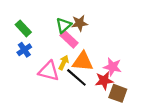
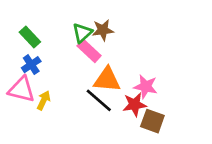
yellow arrow: (64, 63) -> (44, 100), moved
pink triangle: (49, 71) -> (22, 89), moved

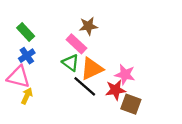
green triangle: (82, 33) -> (71, 63), moved, turned -42
orange triangle: (107, 80) -> (92, 69), turned -30
yellow arrow: (44, 100) -> (27, 96), moved

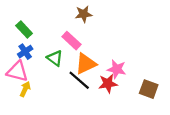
brown star: (88, 26) -> (84, 14), moved
green triangle: (71, 63) -> (55, 58), moved
brown square: (131, 104) -> (149, 89), moved

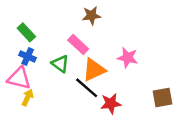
blue cross: (25, 52) -> (28, 56), turned -32
pink star: (117, 69) -> (128, 58), moved
red star: (108, 84) -> (111, 104), moved
brown square: (149, 89) -> (163, 97), turned -30

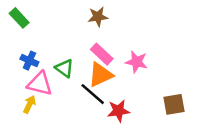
green rectangle: (26, 32) -> (19, 18), moved
pink rectangle: (78, 44) -> (102, 54), moved
pink triangle: (19, 78) -> (40, 84), moved

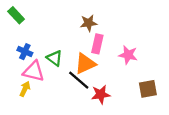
brown star: (98, 17) -> (89, 23), moved
pink rectangle: (102, 54) -> (97, 44), moved, turned 60
pink star: (137, 62) -> (128, 55), moved

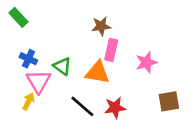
pink star: (128, 55) -> (146, 62), turned -30
orange triangle: (85, 64) -> (97, 73), turned 35
pink triangle: (34, 71) -> (38, 81), turned 45
black line: (79, 80) -> (82, 106), moved

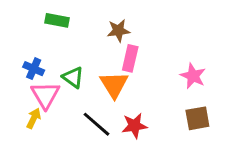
green rectangle: (18, 17) -> (57, 20), moved, turned -36
pink star: (146, 62) -> (193, 76), moved, turned -30
orange triangle: (97, 73) -> (114, 85), turned 48

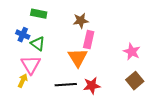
blue cross: (34, 69) -> (23, 35), moved
green triangle: (73, 77) -> (38, 44), moved
brown square: (197, 118) -> (135, 81), turned -30
black line: (97, 124) -> (66, 85), turned -45

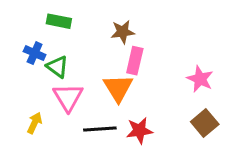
pink triangle: (31, 65) -> (68, 97), moved

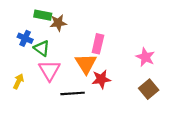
brown star: (123, 32) -> (58, 23), moved
yellow arrow: (35, 123) -> (18, 81), moved
red star: (139, 131) -> (101, 79), moved

